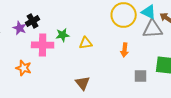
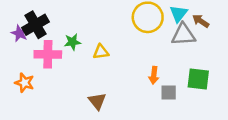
cyan triangle: (149, 12) -> (179, 14), turned 42
black cross: (33, 21) -> (36, 25), size x1.5
orange arrow: (125, 50) -> (154, 75), moved

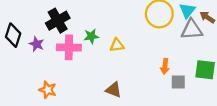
purple star: (19, 33) -> (37, 44), moved
orange star: (24, 83) -> (48, 90), moved
brown triangle: (97, 101) -> (114, 90), turned -30

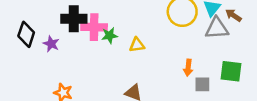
black cross: (58, 21) -> (74, 19), turned 30
pink cross: (69, 47) -> (94, 27), moved

